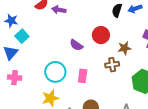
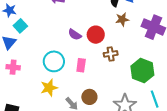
red circle: (101, 35) -> (96, 35), moved
brown star: (124, 48) -> (122, 19), moved

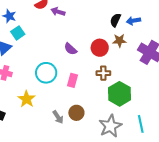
red circle: (96, 35) -> (100, 48), moved
green hexagon: (142, 71) -> (119, 94), moved
yellow star: (49, 88) -> (27, 99), moved, turned -30

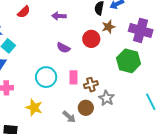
purple arrow: (58, 12) -> (59, 16), moved
brown cross: (103, 73) -> (91, 85), moved
green hexagon: (119, 94) -> (129, 61), moved
gray star: (110, 126) -> (106, 98), moved, size x0.7

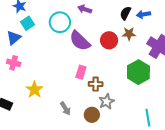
purple semicircle: (63, 48) -> (80, 41), size x1.6
cyan circle: (46, 77) -> (60, 22), moved
brown circle: (86, 108) -> (92, 115), moved

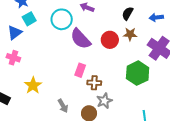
blue arrow: (143, 14) -> (156, 17), moved

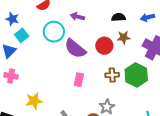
black semicircle: (128, 13) -> (118, 17), turned 64
brown cross: (94, 83) -> (112, 75), moved
yellow star: (33, 85) -> (34, 101), turned 30

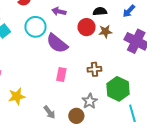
blue arrow: (147, 17) -> (129, 11), turned -32
red circle: (104, 46) -> (87, 27), moved
green hexagon: (136, 75) -> (118, 89), moved

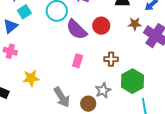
red circle: (87, 27) -> (101, 26), moved
brown star: (105, 32) -> (135, 24), moved
gray arrow: (49, 112) -> (62, 97), size x1.5

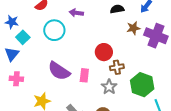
red circle: (101, 26) -> (104, 52), moved
purple semicircle: (77, 30) -> (59, 71), moved
gray star: (103, 90) -> (109, 87), moved

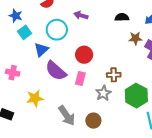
red circle: (104, 52) -> (84, 55), moved
blue triangle: (12, 54) -> (41, 50), moved

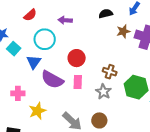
pink cross: (13, 73) -> (18, 93), moved
brown cross: (114, 75) -> (110, 72), turned 32

